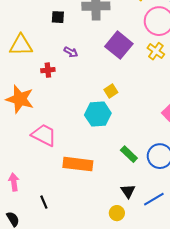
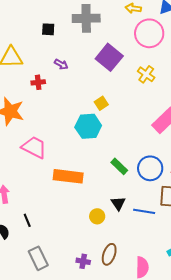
yellow cross: (156, 51) -> (146, 74), moved
blue line: (154, 199) -> (144, 211), turned 40
black line: (44, 202) -> (27, 220), moved
yellow circle: (117, 213) -> (97, 216), moved

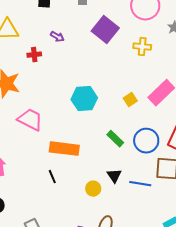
yellow cross: (146, 74) -> (142, 47), turned -30
yellow square: (101, 103) -> (130, 100), moved
black line: (27, 220) -> (52, 177), moved

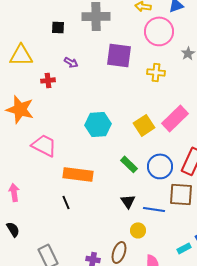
purple square: (105, 30) -> (119, 55), turned -32
yellow square: (130, 100) -> (144, 125), size x1.5
yellow circle: (93, 189) -> (138, 230), moved

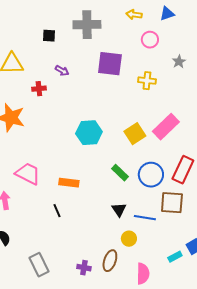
pink circle: (159, 31) -> (150, 40), size x0.6
pink trapezoid: (44, 145) -> (28, 174), moved
orange rectangle: (78, 174) -> (69, 183), size x0.7

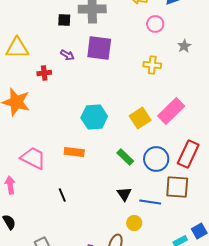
black square: (49, 36) -> (64, 20), moved
purple square: (110, 64) -> (99, 48), moved
orange rectangle: (69, 183) -> (74, 152), moved

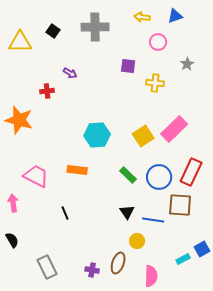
black square: (64, 20) -> (53, 31), moved, turned 32
yellow triangle: (17, 48) -> (20, 42), moved
purple square: (99, 48) -> (128, 66), moved, size x0.6

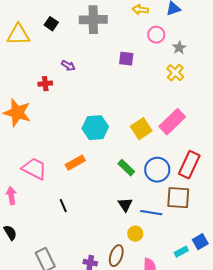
gray star: (187, 64) -> (179, 48), moved
yellow cross: (155, 83) -> (175, 73), moved, turned 36
orange rectangle: (77, 170) -> (75, 163), turned -36

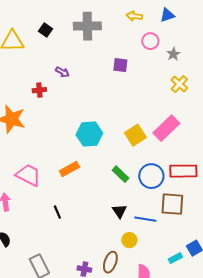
yellow cross: (175, 73) -> (179, 84), moved
red rectangle: (189, 165) -> (183, 171), turned 64

